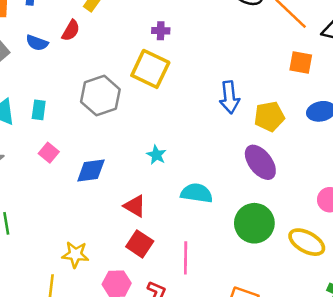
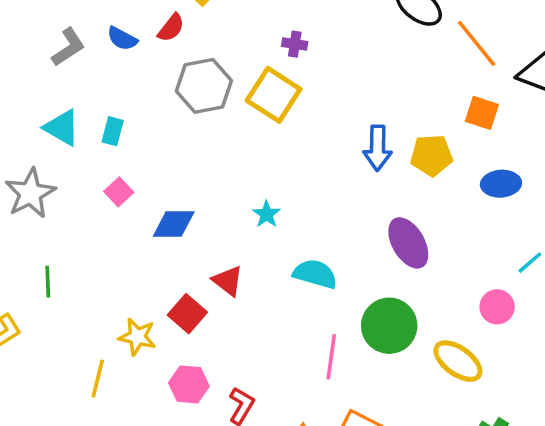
gray hexagon: (100, 96) -> (204, 86), moved
yellow pentagon: (269, 116) -> (432, 155), moved
red square: (140, 244) -> (187, 314), moved
pink line: (186, 258) -> (331, 357), moved

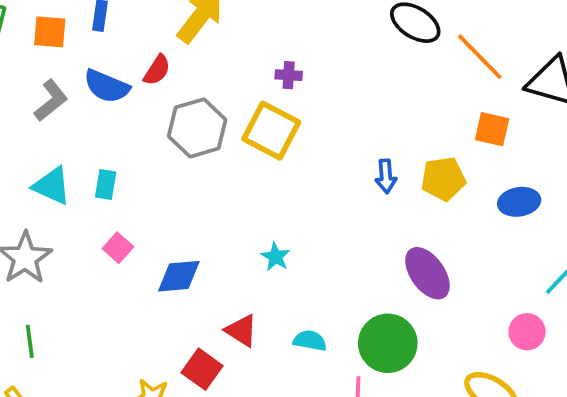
blue semicircle: (122, 39) -> (107, 86), size x1.4
blue arrow: (378, 148) -> (386, 176), size x0.7
cyan semicircle: (315, 274) -> (310, 341), moved, size x0.7
green line: (48, 282) -> (30, 341), moved
green circle: (389, 326) -> (388, 343), moved

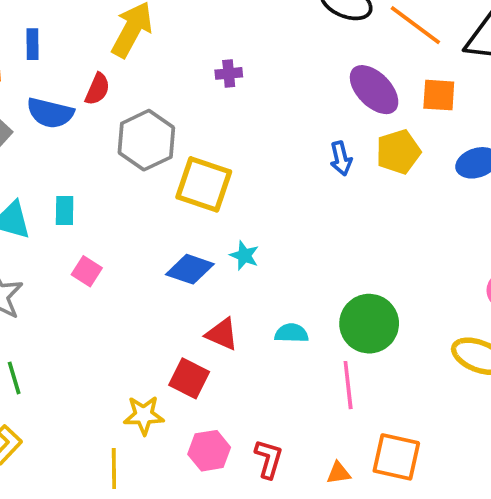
yellow square: (271, 131) -> (204, 184), moved
purple ellipse: (427, 273) -> (374, 90), moved
blue diamond: (179, 276) -> (190, 269), moved, turned 33

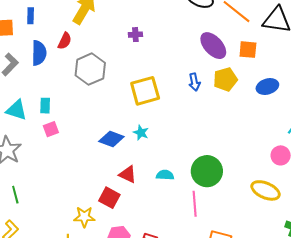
blue semicircle: (50, 113) -> (39, 53), turned -105
yellow square: (204, 184) -> (145, 91), moved, turned -36
pink square: (87, 271) -> (51, 129), moved, turned 35

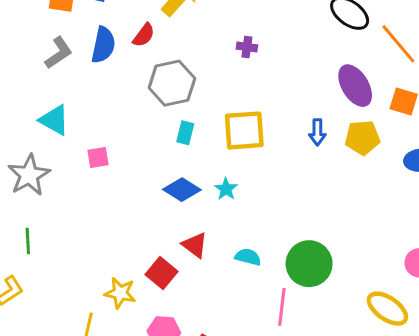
cyan rectangle: (45, 106) -> (185, 133), moved

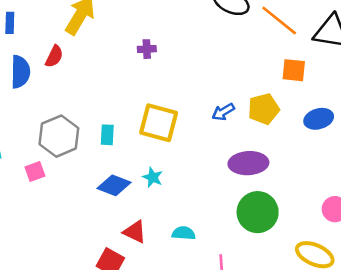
gray hexagon: (172, 83) -> (59, 136), moved
purple ellipse: (355, 86) -> (248, 163), moved, turned -51
yellow square: (244, 130) -> (159, 123), turned 30
blue arrow: (317, 132) -> (223, 112), turned 70
green circle: (309, 264) -> (258, 212), moved

